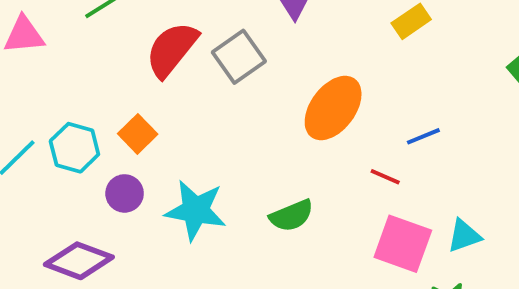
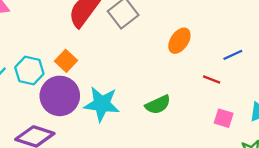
orange ellipse: (333, 108) -> (179, 41), size x0.7
purple circle: (125, 193) -> (60, 96), size x1.8
pink square: (403, 244) -> (224, 118), size x0.6

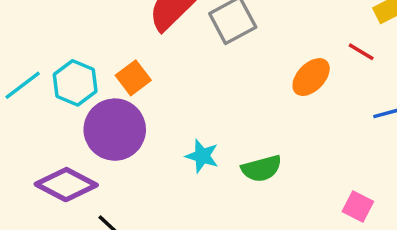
red line: (212, 80) -> (361, 52), moved
cyan star: (102, 104) -> (202, 156), moved, size x0.6

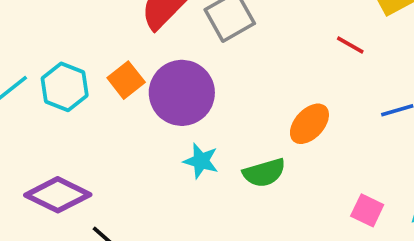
red line: (361, 52) -> (350, 45), moved
orange ellipse: (311, 77) -> (309, 124), moved
purple circle: (115, 130) -> (182, 93), moved

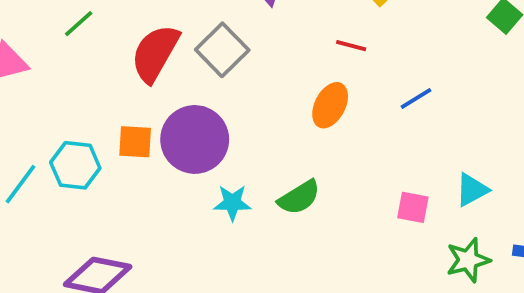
orange square: (126, 80) -> (135, 142), turned -33
orange ellipse: (309, 124) -> (330, 105), moved

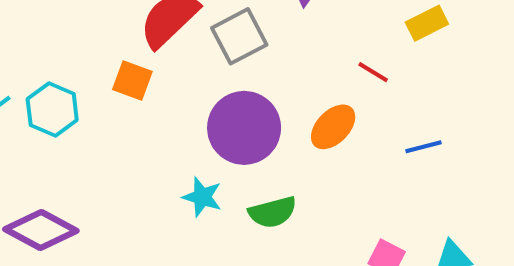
purple circle: (195, 139) -> (244, 128), moved
orange square: (135, 142) -> (132, 80), moved

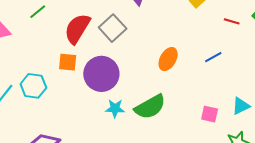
red line: (373, 72) -> (232, 21), moved
purple circle: (244, 128) -> (101, 74), moved
green semicircle: (273, 212) -> (150, 107), size x1.4

